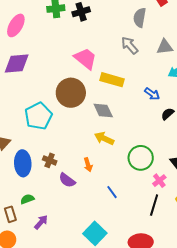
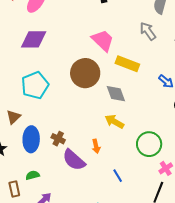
cyan pentagon: (38, 116) -> (35, 85), moved
purple semicircle: (67, 180) -> (74, 160), size x1.4

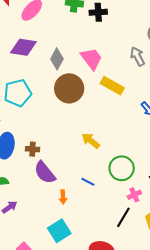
gray diamond: (116, 94) -> (57, 59), moved, turned 40
brown cross: (58, 139) -> (33, 149), turned -32
orange arrow: (96, 146) -> (63, 197), moved
blue line: (118, 176) -> (88, 182), moved, turned -40

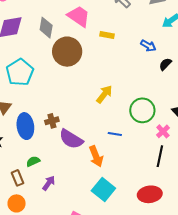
yellow rectangle: (112, 86) -> (107, 35), size x0.6
yellow arrow: (91, 141) -> (104, 94), turned 108
orange arrow: (63, 197) -> (96, 156), size x1.5

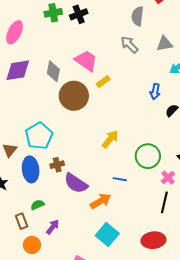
yellow rectangle: (107, 35) -> (103, 82), moved, turned -48
blue arrow: (148, 46) -> (155, 92), turned 70
cyan pentagon: (20, 72) -> (39, 136), moved
orange arrow: (96, 156) -> (101, 201), turned -100
orange circle: (17, 203) -> (32, 245), moved

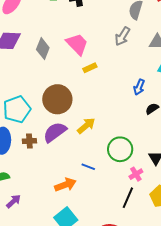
gray arrow: (129, 45) -> (122, 36), turned -114
brown circle: (74, 96) -> (57, 99), moved
purple semicircle: (76, 183) -> (55, 132), moved, turned 100

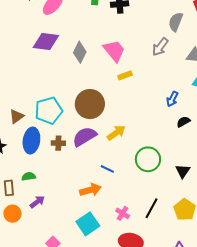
blue line: (88, 167) -> (107, 169), moved
pink cross: (136, 174) -> (123, 213), moved, turned -32

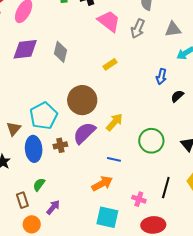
pink trapezoid: (114, 51) -> (109, 21), moved
green semicircle: (29, 176) -> (39, 185), turned -32
cyan square: (88, 224) -> (107, 217), turned -30

